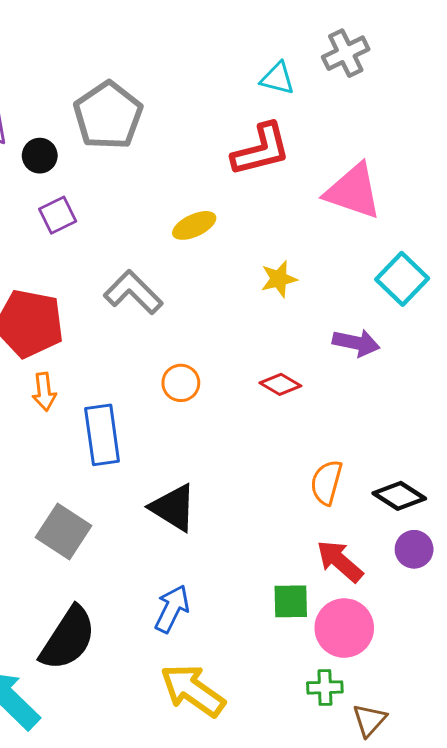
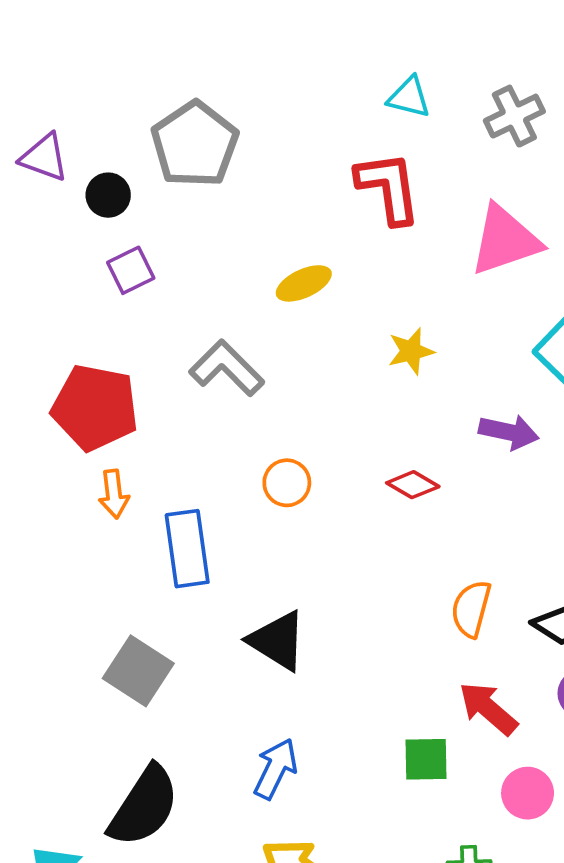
gray cross: (346, 53) -> (514, 116), moved
red L-shape: (261, 150) -> (388, 188), turned -84
pink triangle: (353, 191) -> (505, 240), turned -38
pink circle: (344, 628) -> (528, 793), moved, size x0.7

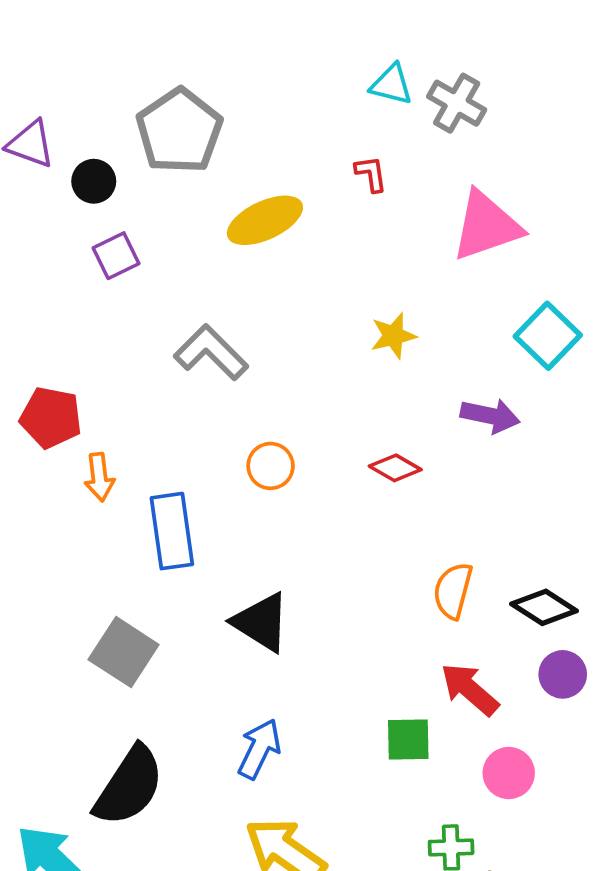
gray cross: (514, 116) -> (457, 103), moved, turned -34
red L-shape: (388, 188) -> (371, 174), size x0.5
yellow ellipse: (304, 283) -> (265, 220), moved, size x1.4
red pentagon: (95, 408) -> (51, 418), moved, size x0.7

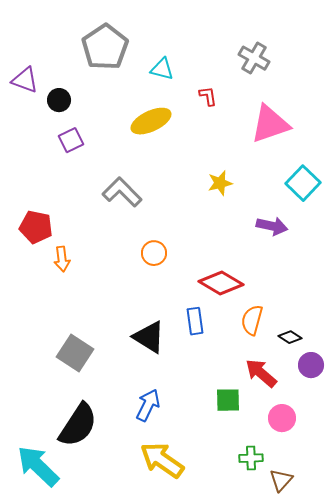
cyan triangle: (391, 84) -> (162, 69), moved
gray pentagon: (179, 131) -> (105, 47), moved
red diamond: (395, 468) -> (221, 283), moved, size x1.6
blue rectangle: (172, 531) -> (195, 321), moved, size x0.7
black diamond: (544, 607) -> (290, 337), moved, size x0.7

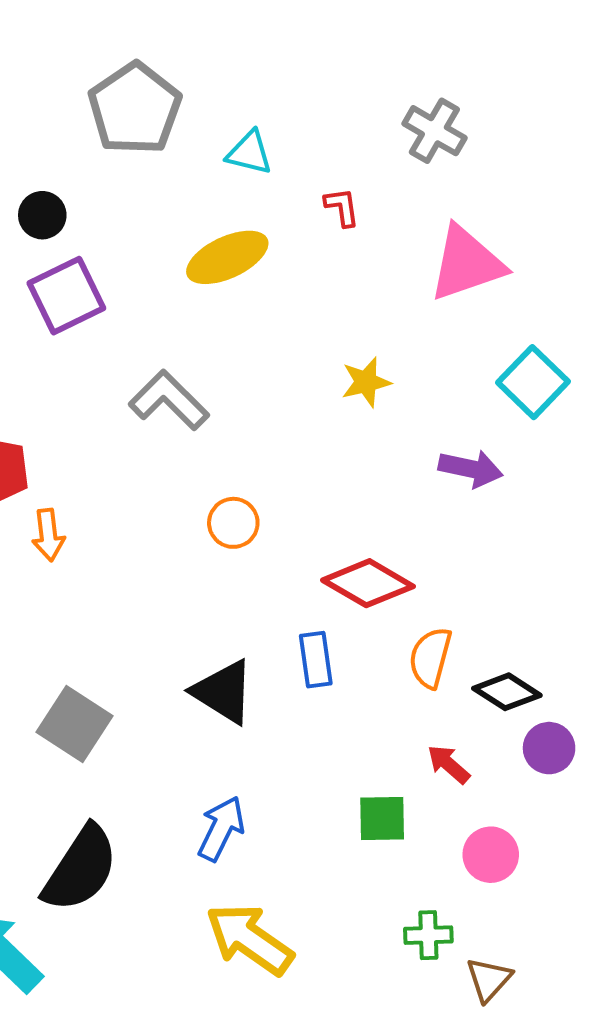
purple square: (71, 140) -> (66, 296), size x1.5
black diamond: (290, 337) -> (507, 692), size x1.4
red arrow: (261, 373) -> (448, 764), size x0.7

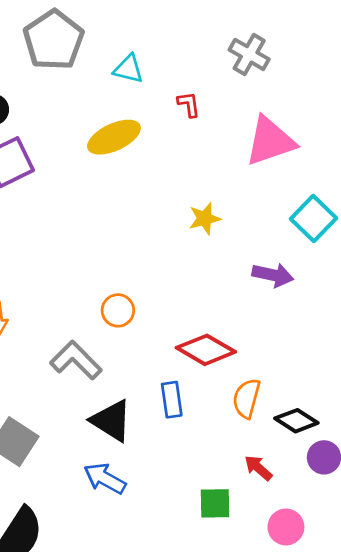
gray L-shape: (169, 400) -> (76, 360), moved
blue arrow: (221, 829) -> (105, 478), moved, turned -87

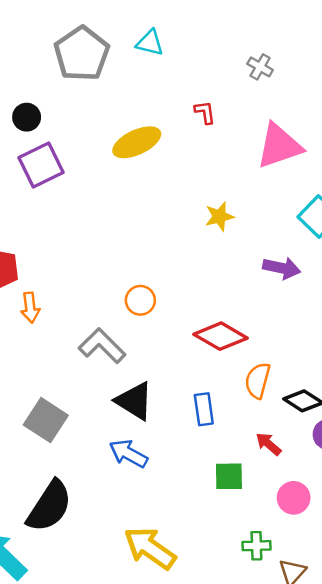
gray cross: (249, 54) -> (260, 67), size x0.7
cyan triangle: (128, 69) -> (150, 43), moved
blue rectangle: (172, 400) -> (204, 409), moved

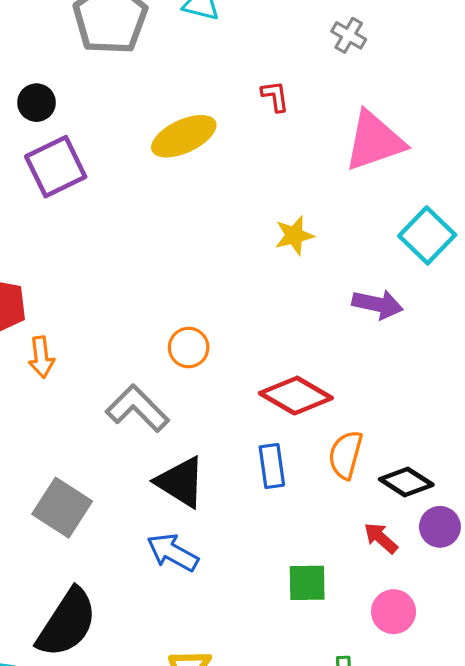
blue rectangle: (204, 409) -> (272, 466), moved
red arrow: (268, 444) -> (381, 538), moved

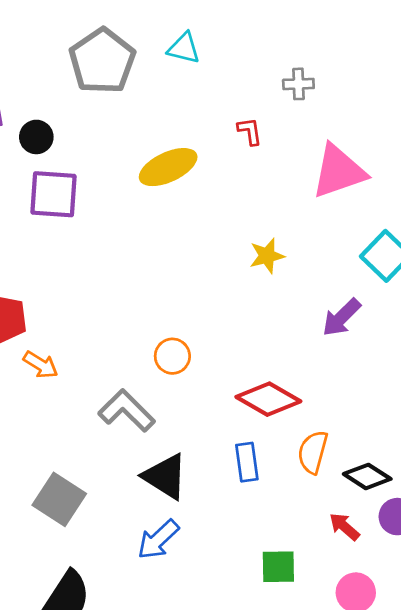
gray cross: (349, 35) -> (298, 84), moved, turned -32
purple square: (56, 167) -> (54, 194), turned 30
purple arrow: (378, 304) -> (341, 317), turned 123
orange arrow: (41, 357) -> (41, 365), turned -51
blue arrow: (173, 552) -> (158, 540), turned -72

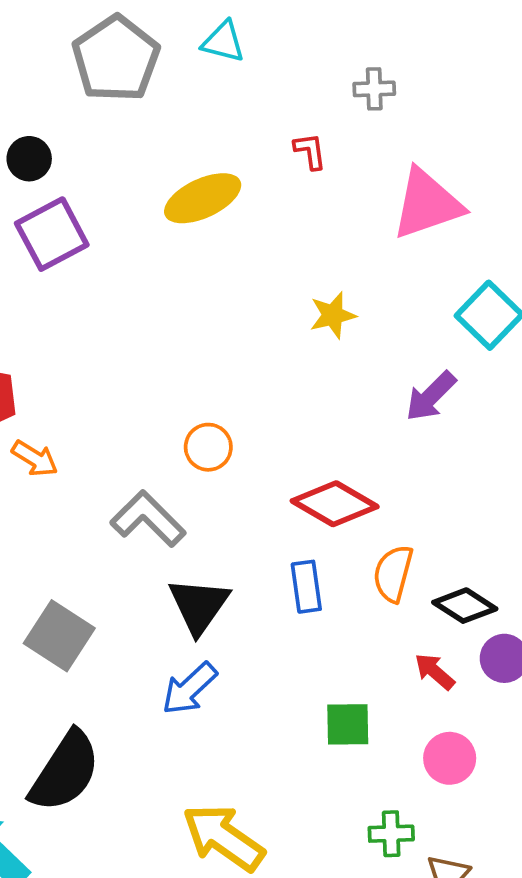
purple square: (54, 194) -> (52, 234), turned -32
black triangle: (165, 476) -> (199, 606), turned 33

